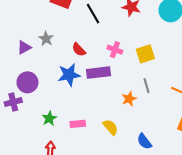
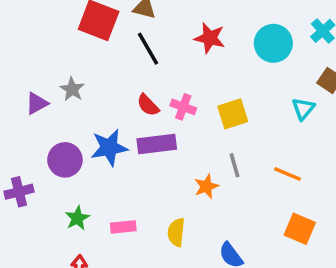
red semicircle: (79, 50) -> (148, 105), moved
purple circle: (27, 82) -> (65, 160), moved
yellow semicircle: (110, 127) -> (176, 232), turned -133

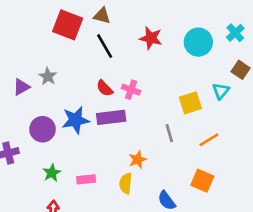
yellow square: (233, 114) -> (190, 103), moved
orange line: (287, 174) -> (209, 140), turned -54
orange star: (206, 186) -> (138, 160), moved
orange square: (300, 229) -> (202, 181), moved

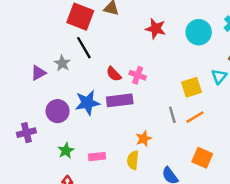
black line: (105, 46) -> (84, 48), moved
orange line: (209, 140) -> (195, 117), moved

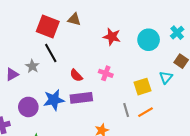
pink cross: (138, 75) -> (106, 73), moved

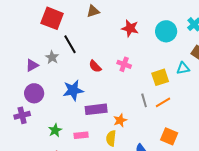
brown triangle: (74, 19) -> (93, 11), turned -32
red square: (48, 26) -> (52, 18), moved
cyan triangle: (166, 77) -> (183, 68), turned 40
purple rectangle: (81, 98) -> (96, 109), moved
purple circle: (28, 107) -> (34, 93), moved

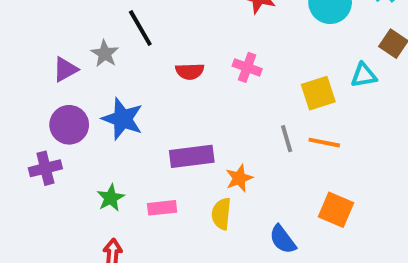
red semicircle: (95, 66) -> (190, 71), turned -48
blue star: (73, 90) -> (123, 119), moved, turned 30
orange line: (163, 102) -> (324, 143), turned 42

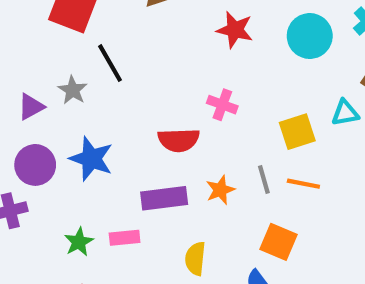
red semicircle: (190, 71) -> (179, 140), moved, size x1.4
orange star: (239, 178) -> (220, 190), moved
pink rectangle: (162, 208) -> (125, 238), moved
orange square: (336, 210) -> (279, 242), moved

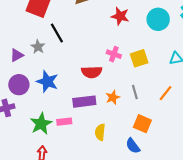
yellow square: (297, 132) -> (139, 58), moved
orange line: (303, 184) -> (166, 93), moved, turned -63
green star: (79, 242) -> (41, 124), size x1.5

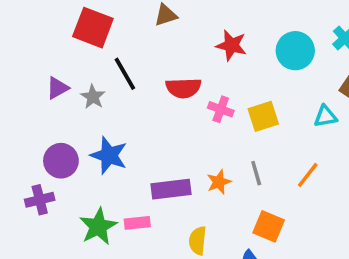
purple triangle: (17, 55) -> (57, 88), moved
red semicircle: (92, 72) -> (183, 88), moved

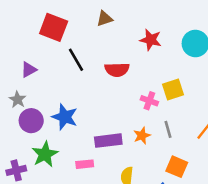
gray star: (93, 97) -> (17, 100), moved
pink cross: (221, 109) -> (149, 101), moved
purple cross: (40, 200) -> (16, 170), moved
green star: (98, 226) -> (45, 154), moved

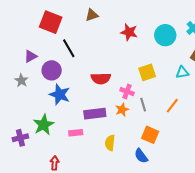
red semicircle: (117, 70) -> (101, 78), moved
pink cross: (149, 101) -> (127, 92), moved
purple circle: (31, 121) -> (52, 70), moved

